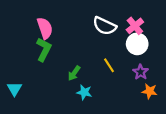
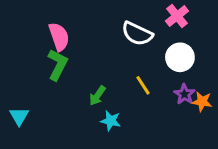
pink cross: (135, 26) -> (177, 16), moved
orange star: (150, 91) -> (202, 102), moved

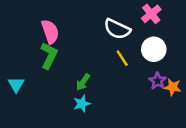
yellow line: (143, 85) -> (122, 58), moved
cyan triangle: (19, 116) -> (16, 85), moved
cyan star: (111, 121) -> (82, 104), moved, turned -30

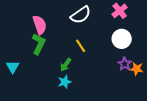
white semicircle: (117, 29) -> (81, 15), moved, turned -60
yellow line: (122, 58) -> (81, 46), moved

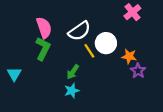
white semicircle: (81, 15) -> (79, 31), moved
white circle: (122, 39) -> (106, 43), moved
orange star: (137, 69) -> (129, 56), moved

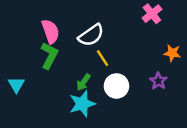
white circle: (106, 43) -> (116, 86), moved
orange star: (129, 56) -> (172, 53), moved
cyan star: (72, 91) -> (82, 104), size x1.5

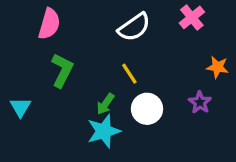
pink semicircle: (51, 31) -> (49, 24), moved, turned 35
white semicircle: (91, 35) -> (134, 27), moved

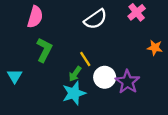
yellow line: (129, 74) -> (85, 59), moved
purple star: (200, 102) -> (127, 82), moved, size x1.5

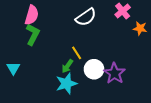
orange star: (155, 48) -> (140, 28), moved
green L-shape: (44, 50) -> (33, 34), moved

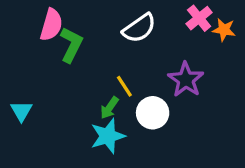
orange star: (140, 28) -> (224, 30), moved
green L-shape: (33, 34) -> (71, 45), moved
purple star: (114, 73) -> (186, 80), moved

